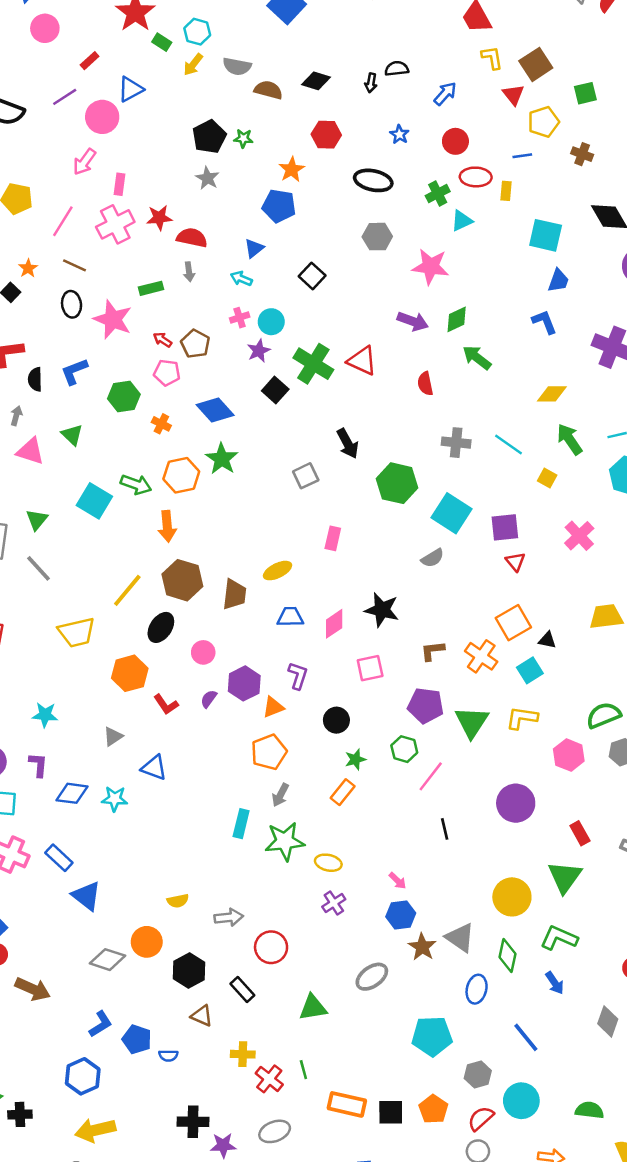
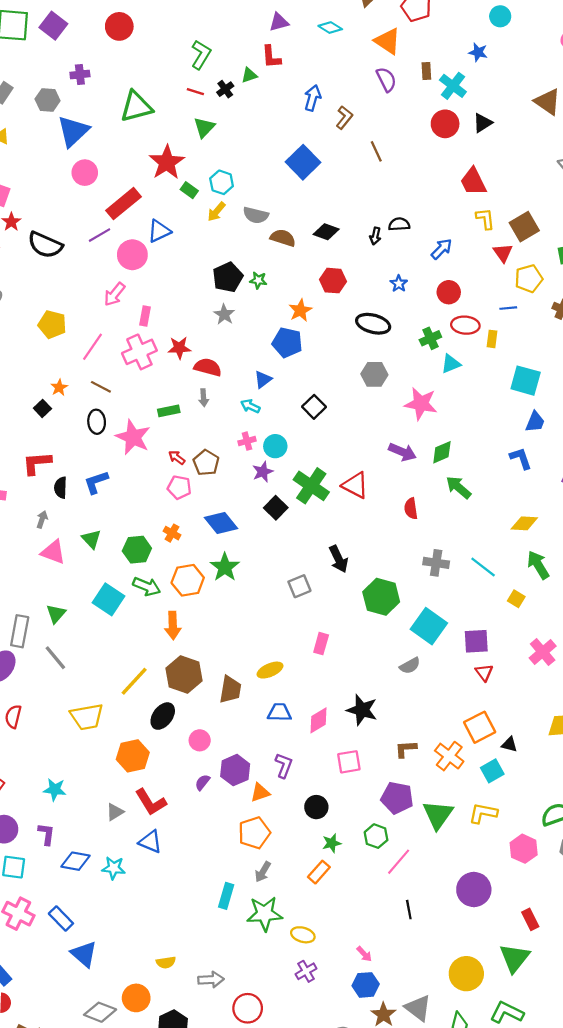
red rectangle: (90, 61) -> (123, 204), size x2.0
green hexagon: (124, 396) -> (137, 550), moved
red L-shape: (166, 704) -> (151, 802), moved, size x1.4

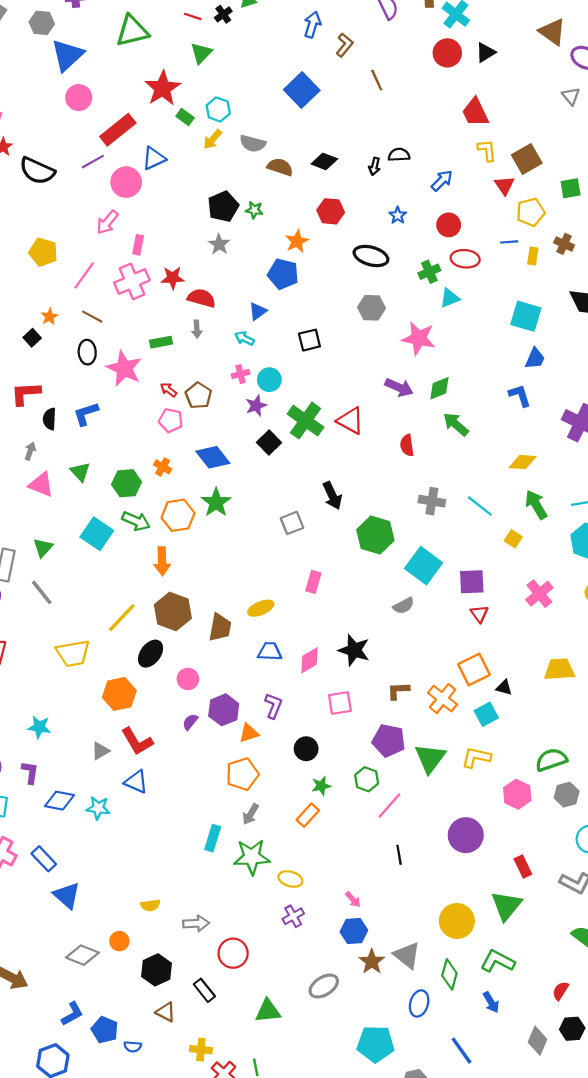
yellow rectangle: (492, 339) -> (533, 256), moved
black square: (314, 407) -> (309, 340), turned 30
orange circle: (136, 998) -> (119, 941), size x0.7

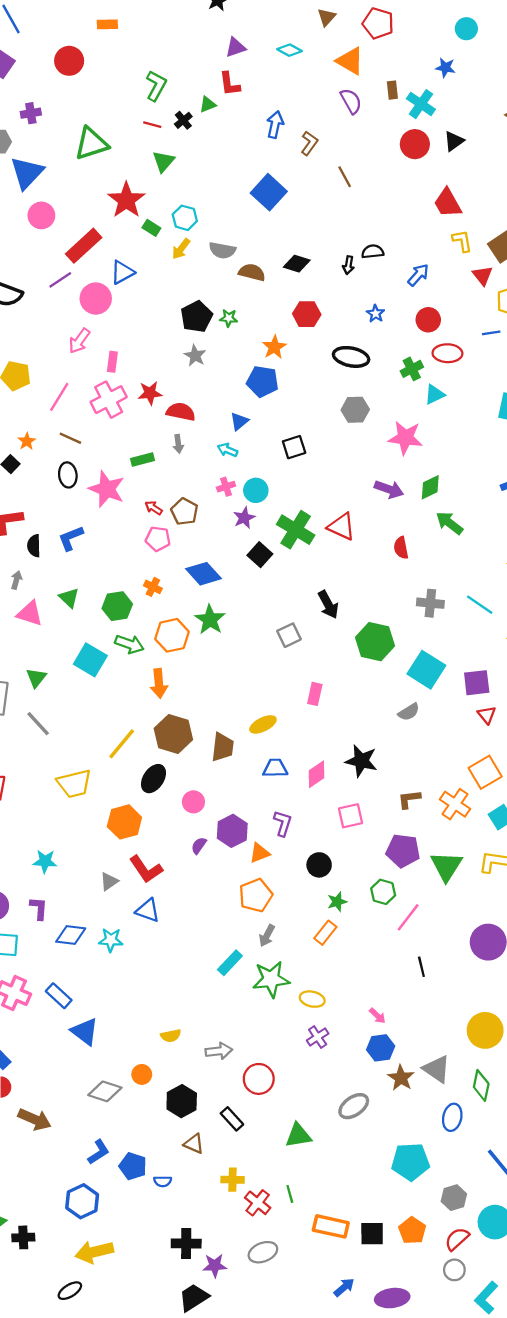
cyan rectangle: (213, 838) -> (230, 963), turned 30

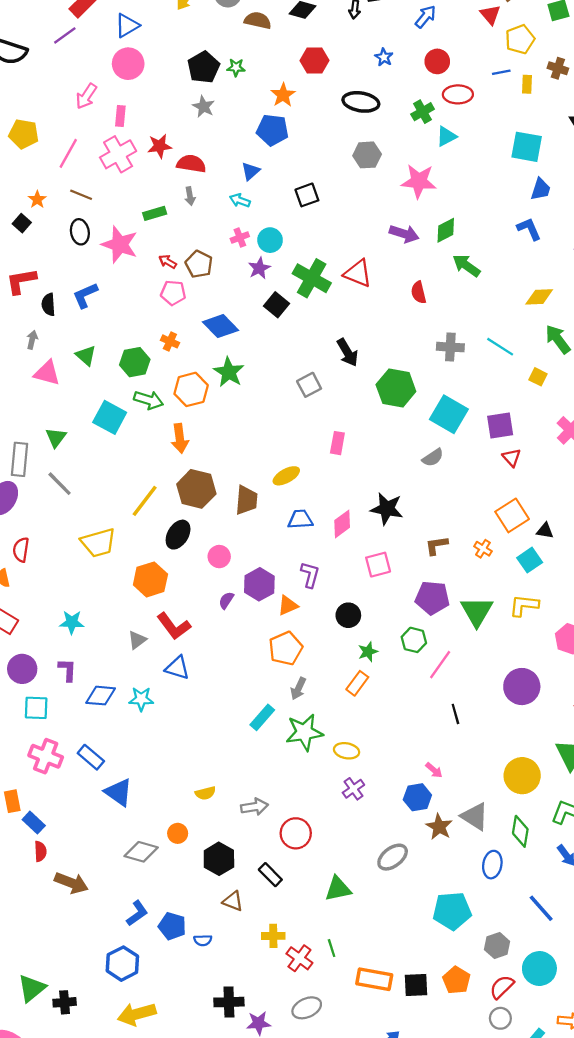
pink circle: (96, 299) -> (128, 64), moved
orange cross: (455, 804) -> (483, 549), size x0.6
pink arrow: (377, 1016) -> (434, 770), moved

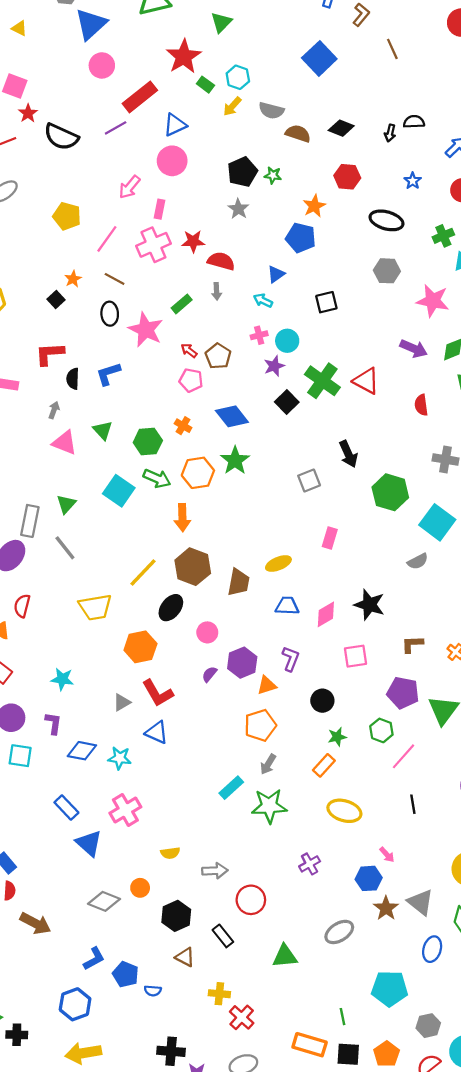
green rectangle: (155, 213) -> (182, 304), turned -30
yellow ellipse: (347, 751) -> (344, 811), moved, size x1.4
pink cross: (46, 756) -> (125, 810), moved, turned 32
green line: (332, 948) -> (342, 1017), moved

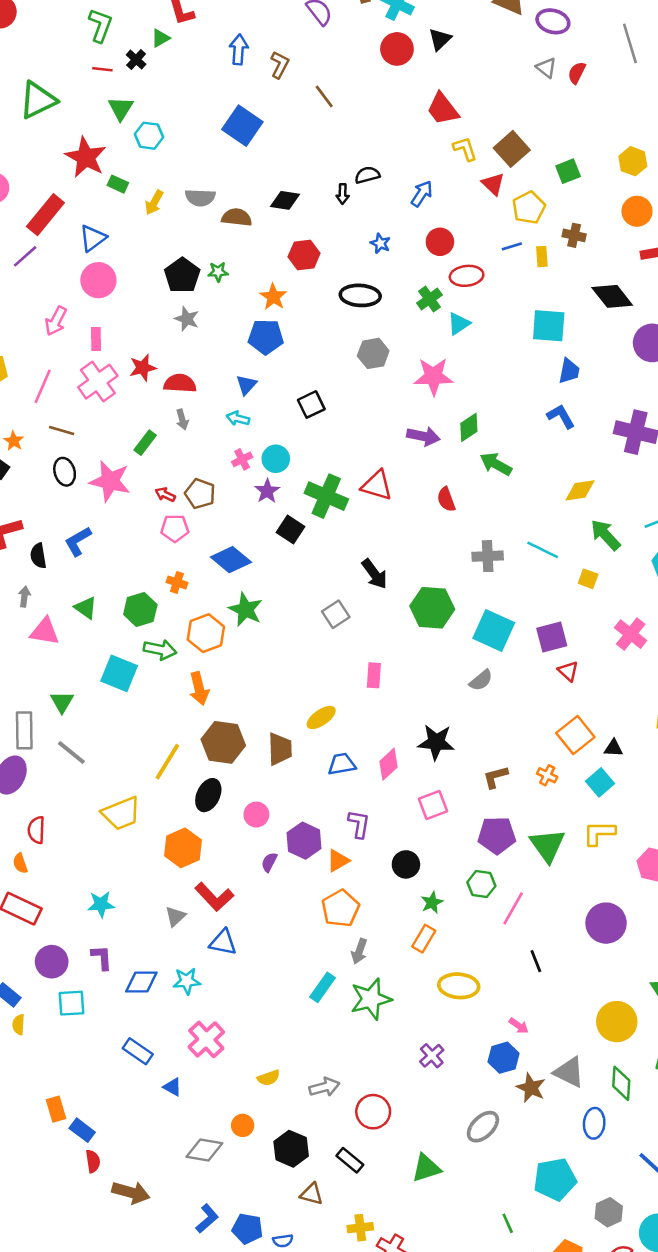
cyan hexagon: (238, 77) -> (149, 136), moved
blue triangle: (89, 843) -> (172, 1087), size x0.6

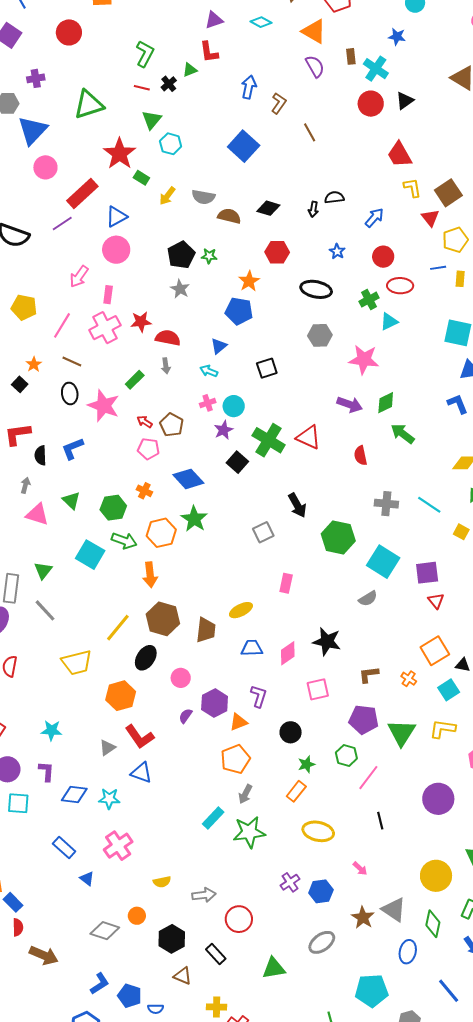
blue hexagon: (503, 1058) -> (321, 891), moved

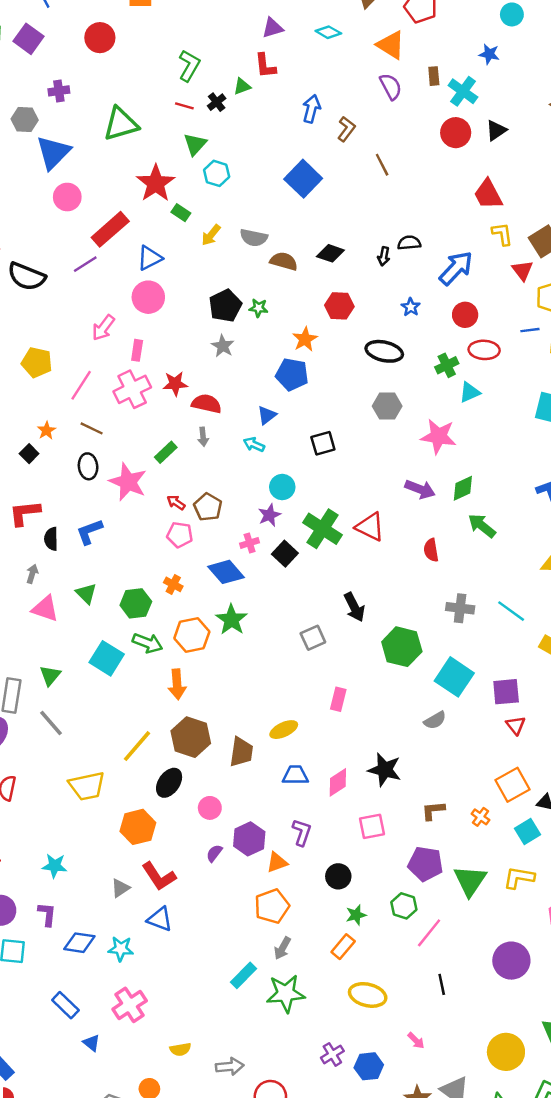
blue arrow: (374, 218) -> (456, 268), size x1.5
pink cross: (208, 403) -> (250, 543), moved

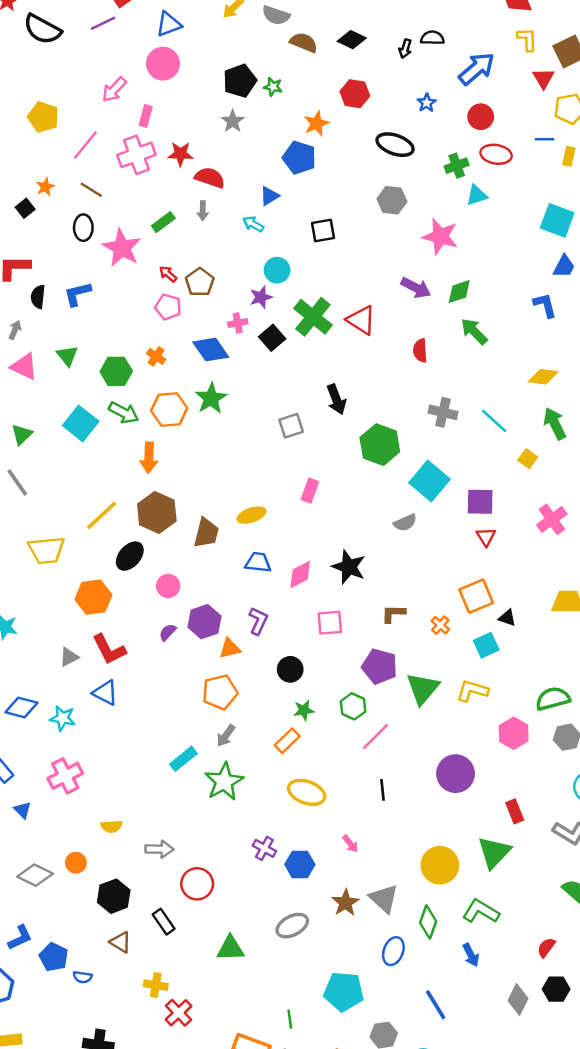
green star: (286, 993) -> (224, 782), turned -30
purple cross: (332, 1054) -> (264, 848), turned -35

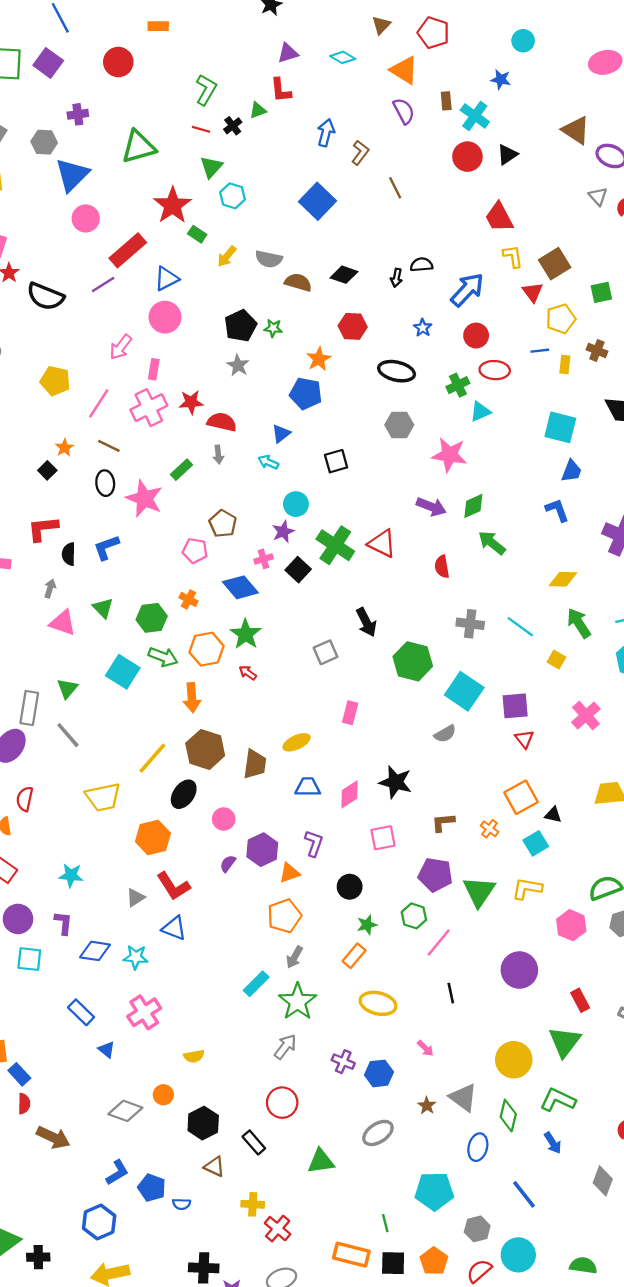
red arrow: (168, 274) -> (248, 673), moved
gray arrow: (159, 849) -> (285, 1047), moved, turned -48
brown star: (346, 903) -> (427, 1106), size x0.7

